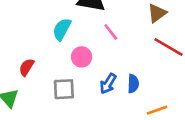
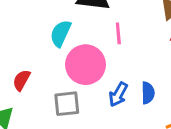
pink line: (111, 32) -> (118, 33), turned 36
pink circle: (82, 57) -> (86, 65), size x1.6

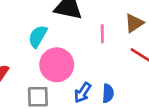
pink line: (118, 33) -> (102, 34), moved

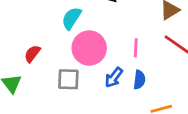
pink line: (102, 34) -> (136, 48), moved

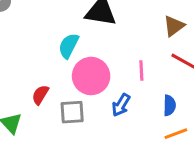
red semicircle: (32, 54) -> (40, 95), moved
blue semicircle: (139, 80) -> (170, 105), moved

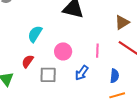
cyan semicircle: (69, 46) -> (35, 34), moved
pink circle: (91, 76) -> (63, 51), size x0.7

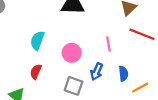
gray square: (48, 75) -> (74, 86), moved, turned 30
blue semicircle: (115, 76) -> (123, 74), moved

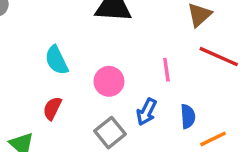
cyan semicircle: (37, 40) -> (57, 60), turned -48
gray square: (74, 86) -> (110, 133), turned 30

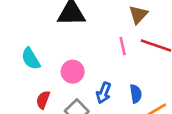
pink line: (166, 70) -> (123, 46), moved
red semicircle: (52, 108) -> (43, 100), moved

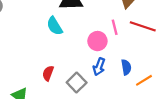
cyan semicircle: (31, 59) -> (55, 26), moved
pink circle: (73, 72) -> (97, 41), moved

